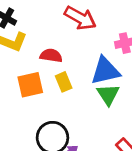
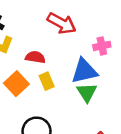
orange square: (30, 85) -> (16, 84), turned -30

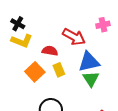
red arrow: (62, 23) -> (74, 37), moved
pink cross: (102, 46) -> (103, 25), moved

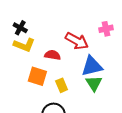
yellow rectangle: (59, 70) -> (62, 85), moved
orange square: (35, 72) -> (37, 76), turned -30

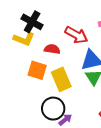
black cross: (20, 28) -> (32, 22), moved, size x1.5
yellow rectangle: (62, 85) -> (61, 79), size x1.6

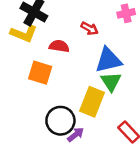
red arrow: (76, 35) -> (89, 28), size x0.6
yellow rectangle: (61, 79) -> (92, 102), moved, turned 45

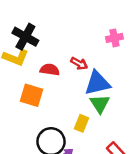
red arrow: (89, 28) -> (79, 64), moved
yellow rectangle: (92, 102) -> (81, 123), size x0.6

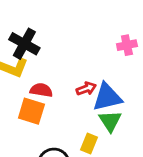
red arrow: (79, 64) -> (86, 89), moved, turned -49
red semicircle: (50, 70) -> (41, 90), moved

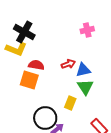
pink cross: (127, 45) -> (87, 30), moved
blue triangle: (107, 97) -> (83, 70), size x0.7

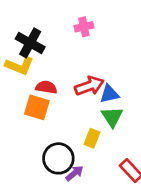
pink cross: (87, 30) -> (84, 27), moved
red arrow: (68, 64) -> (89, 86), size x1.5

